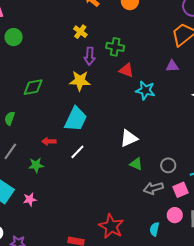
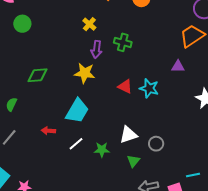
red triangle: (126, 70) -> (125, 87), moved
green triangle: (136, 164) -> (133, 161), turned 40
green star: (36, 165) -> (102, 150), moved
gray circle: (168, 165) -> (156, 144), moved

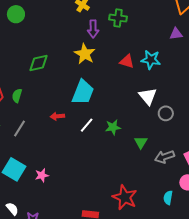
yellow star: (85, 73) -> (85, 54), turned 30
white triangle: (128, 135) -> (148, 96), moved, turned -42
green triangle: (133, 161) -> (141, 142), moved

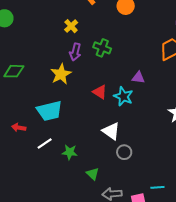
purple triangle: (176, 34) -> (138, 77), moved
cyan trapezoid: (83, 92) -> (49, 111), turned 40
white triangle: (148, 96) -> (111, 131), turned -30
green triangle: (141, 142) -> (93, 174), turned -32

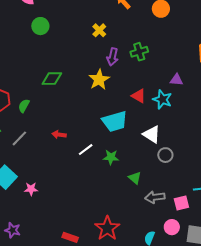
yellow cross: (71, 26) -> (99, 30), moved
green cross: (102, 48) -> (139, 52), turned -36
cyan trapezoid: (49, 111) -> (115, 121), moved

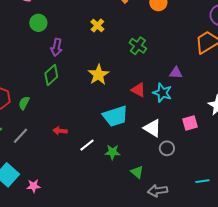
green cross: (139, 52) -> (138, 46), turned -36
purple arrow: (113, 57) -> (57, 47), moved
green diamond: (52, 79) -> (51, 75), turned -40
pink square: (181, 203) -> (190, 123), moved

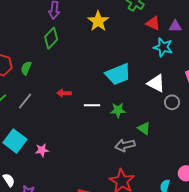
yellow star: (98, 75) -> (98, 21), moved
red triangle: (138, 90) -> (153, 23), moved
white line: (87, 145) -> (92, 105), turned 42
gray arrow: (158, 191) -> (125, 145), moved

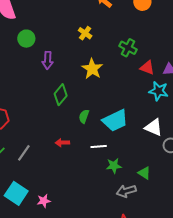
green diamond: (51, 38) -> (61, 95), moved
green semicircle: (26, 68) -> (84, 116), moved
white line: (92, 105) -> (99, 147), moved
green star: (118, 110) -> (114, 166), moved

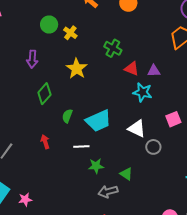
green circle: (26, 39) -> (49, 25), moved
red arrow: (62, 143) -> (45, 142), turned 72

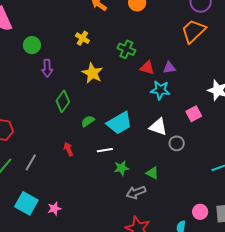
green circle: (49, 25) -> (32, 45), moved
green semicircle: (67, 116) -> (88, 121), turned 40

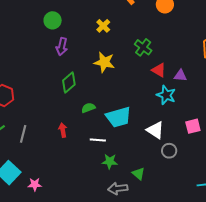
yellow star: (92, 73) -> (104, 62), turned -30
gray line: (31, 162) -> (23, 134), turned -30

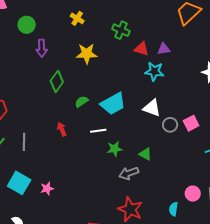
pink square: (193, 126) -> (191, 123), moved

